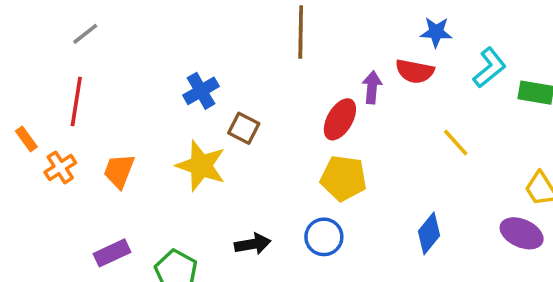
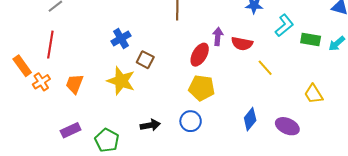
red semicircle: (415, 71) -> (242, 44), moved
orange rectangle: (26, 139) -> (22, 66), size x1.5
purple ellipse: (522, 233) -> (287, 126), moved

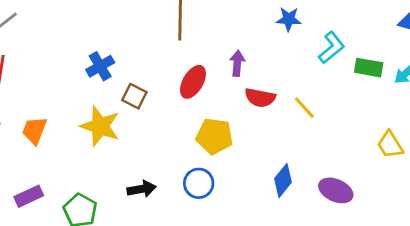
red semicircle: (242, 44) -> (260, 98), moved
red ellipse: (200, 55) -> (193, 82), moved
yellow trapezoid: (314, 94) -> (390, 145), moved

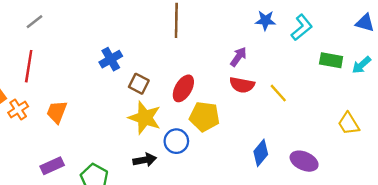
cyan L-shape: (332, 48) -> (302, 27), moved
purple arrow: (237, 63) -> (238, 57), moved, turned 30
red ellipse: (193, 82) -> (183, 88), moved
yellow star: (100, 126) -> (145, 118), moved
blue circle: (199, 183) -> (176, 141), moved

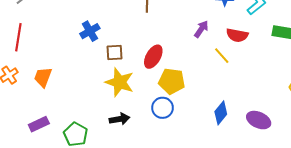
brown square: (139, 84) -> (114, 53), turned -30
red semicircle: (242, 85) -> (237, 35), moved
yellow line: (278, 93) -> (222, 56), moved
blue circle: (176, 141) -> (163, 108), moved

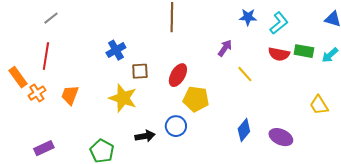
red semicircle: (237, 35) -> (279, 54), moved
yellow star: (120, 82) -> (123, 98), moved
blue circle: (163, 108) -> (176, 126), moved
purple rectangle: (39, 124) -> (44, 148), moved

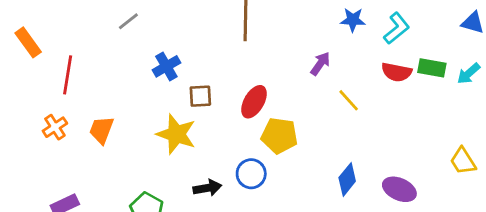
gray line: (51, 18) -> (128, 21), moved
orange rectangle: (18, 77) -> (28, 42), moved
yellow trapezoid: (319, 105) -> (463, 161), moved

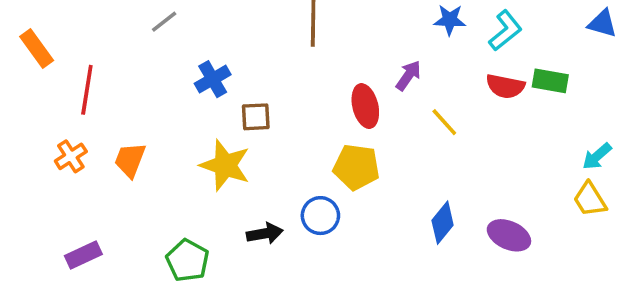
cyan arrow: (469, 74) -> (597, 156), moved
red ellipse: (254, 102) -> (365, 106), moved, turned -44

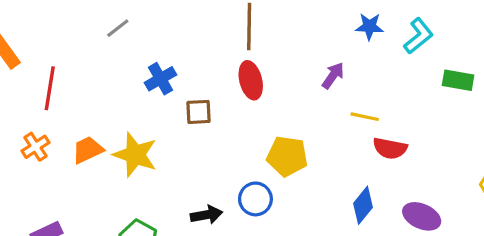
red semicircle: (505, 86) -> (390, 148), moved
red ellipse: (365, 106) -> (251, 80), moved
yellow line: (444, 122) -> (365, 117), turned -36
orange trapezoid: (130, 160) -> (88, 150), turned 44
yellow star: (225, 165) -> (135, 155), moved

